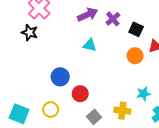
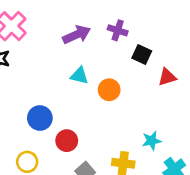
purple cross: (113, 19) -> (118, 30), moved, turned -32
orange circle: (135, 56) -> (109, 90), moved

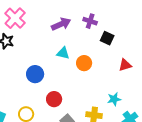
red triangle: (167, 77) -> (125, 65), moved
blue circle: (40, 118) -> (35, 74), moved

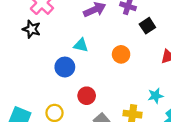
black square: (107, 38) -> (147, 26), turned 32
cyan triangle: (63, 53) -> (81, 45), moved

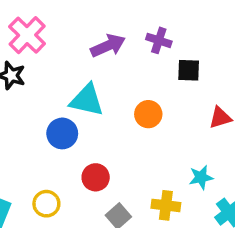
black square: (147, 26) -> (189, 70), turned 35
cyan triangle: (81, 45) -> (87, 100), size x1.5

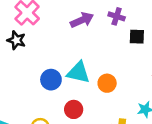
cyan triangle: (87, 100) -> (78, 72), moved
orange circle: (148, 114) -> (107, 83), moved

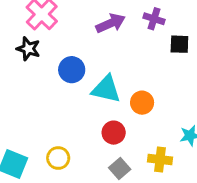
blue circle: (51, 80) -> (72, 70), moved
red circle: (74, 109) -> (114, 133), moved

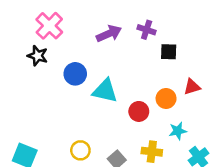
orange circle: (142, 103) -> (166, 98), moved
red circle: (114, 133) -> (139, 111), moved
yellow circle: (58, 158) -> (80, 150), moved

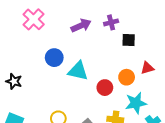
purple cross: (147, 30) -> (111, 22), turned -32
black star: (38, 56) -> (14, 81), moved
cyan star: (178, 131) -> (136, 103), size x1.5

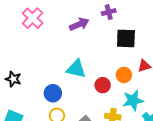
purple cross: (111, 22) -> (109, 12), moved
black square: (129, 40) -> (126, 38), size x1.5
blue circle: (54, 58) -> (53, 93), moved

